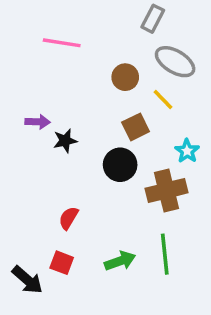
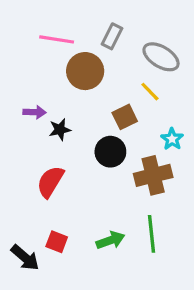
gray rectangle: (153, 19) -> (112, 36), moved
brown circle: (125, 77) -> (85, 71), moved, size x1.5
red semicircle: (69, 218) -> (50, 182), moved, size x1.5

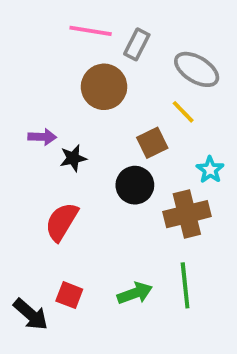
pink line: (57, 39) -> (91, 31), moved

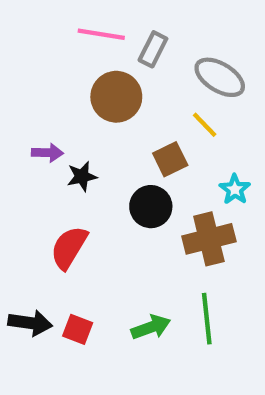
black arrow: (31, 314) -> (30, 323), moved, turned -33

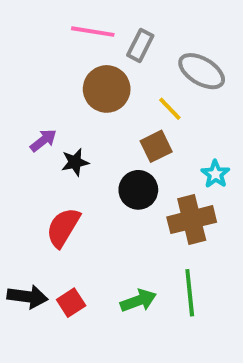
yellow line: (205, 125) -> (170, 109), moved
purple arrow: (47, 153) -> (43, 140), turned -40
red square: (78, 329) -> (71, 303), turned 36

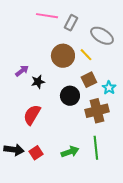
brown circle: (107, 89) -> (63, 56), moved
brown square: (156, 146) -> (89, 80), moved

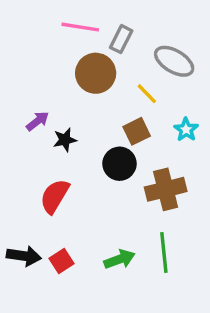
brown circle: (63, 56) -> (96, 73), moved
brown square: (89, 80) -> (137, 131), moved
cyan star: (109, 88) -> (186, 130), moved

